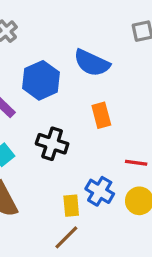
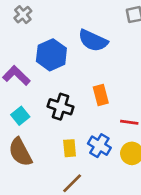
orange rectangle: (101, 115) -> (101, 95), moved
yellow rectangle: (71, 206) -> (70, 148), moved

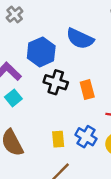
black cross: (60, 107) -> (56, 82), moved
cyan square: (20, 116) -> (13, 98), moved

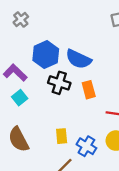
blue semicircle: (80, 39) -> (78, 59), moved
blue cross: (86, 137) -> (86, 146), moved

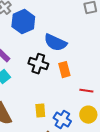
blue hexagon: (46, 55) -> (23, 22), moved

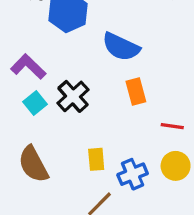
black cross: (38, 64) -> (73, 96), moved, turned 30
blue cross: (62, 120) -> (133, 174), turned 36

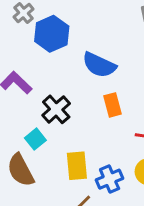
cyan square: (35, 103) -> (35, 139), moved
yellow rectangle: (96, 159) -> (77, 166), size x1.4

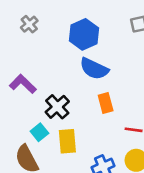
blue hexagon: (52, 34) -> (84, 34), moved
yellow rectangle: (77, 166) -> (67, 141), moved

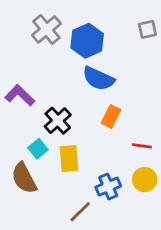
gray cross: (29, 24) -> (46, 29), moved, size x1.5
orange rectangle: (106, 103) -> (111, 116), turned 42

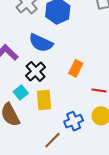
blue semicircle: (98, 79) -> (41, 43), moved

